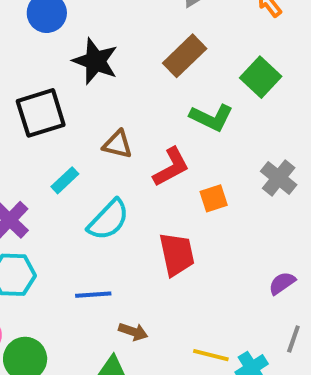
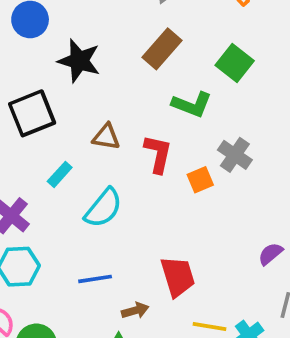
red L-shape: (171, 167) -> (158, 154), turned -45
gray cross: (279, 178) -> (235, 155), moved
red trapezoid: (177, 254) -> (178, 276), moved
brown arrow: (133, 332) -> (135, 310), turned -30

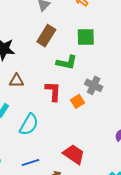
green square: (235, 63) -> (86, 37), turned -30
brown triangle: (106, 137) -> (17, 81), moved
red trapezoid: (178, 276) -> (74, 154), turned -30

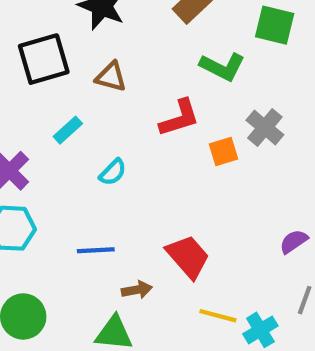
red L-shape: (53, 91) -> (179, 118), turned 55
cyan semicircle: (29, 124) -> (113, 172), size x0.6

